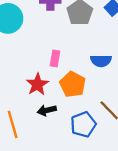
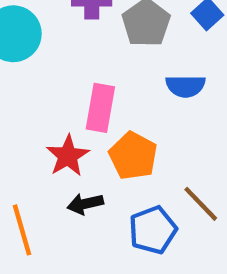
pink rectangle: (55, 58) -> (100, 108), size x1.5
blue semicircle: (101, 61) -> (185, 86), moved

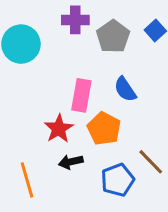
blue semicircle: (185, 86) -> (125, 89), moved, turned 56

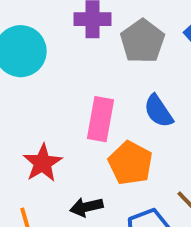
red star: (59, 129) -> (43, 163), moved

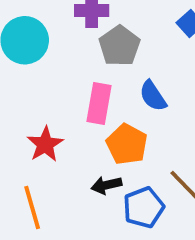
gray pentagon: (142, 41) -> (119, 46), moved
black arrow: (86, 207) -> (106, 185), moved

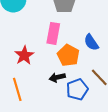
blue semicircle: (153, 96) -> (91, 42), moved

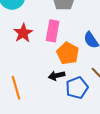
red star: (24, 55) -> (23, 33), moved

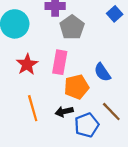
orange pentagon: (68, 53) -> (77, 87), turned 30
orange line: (16, 88) -> (33, 108), moved

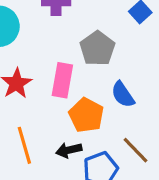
gray pentagon: (72, 27) -> (97, 48), moved
orange pentagon: (77, 87) -> (86, 115), turned -30

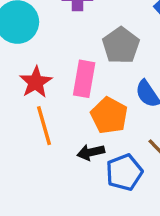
orange line: (24, 145) -> (44, 126), moved

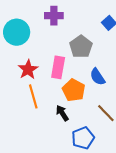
black arrow: (91, 152) -> (62, 113), turned 70
blue pentagon: (124, 172) -> (83, 138), moved

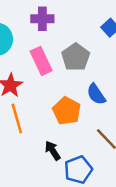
pink rectangle: (58, 67) -> (41, 61), moved, turned -35
black arrow: (62, 113) -> (53, 151), moved

